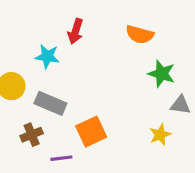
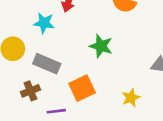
green star: (162, 74) -> (101, 46), moved
yellow star: (160, 135) -> (131, 98), moved

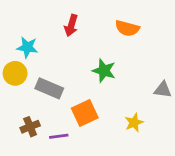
cyan star: (44, 23) -> (27, 47), moved
brown cross: (30, 91) -> (30, 127), moved

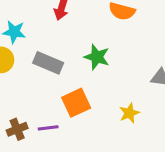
gray rectangle: (49, 88) -> (48, 63), moved
brown cross: (30, 127) -> (17, 129), moved

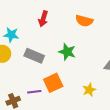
purple line: (48, 128) -> (34, 92), moved

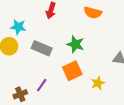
orange square: (53, 83) -> (72, 71), moved
purple line: (34, 92) -> (42, 85), turned -48

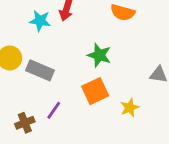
cyan star: (18, 27) -> (40, 21), moved
gray rectangle: (42, 48) -> (40, 70), moved

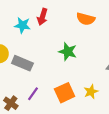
orange square: (95, 91) -> (65, 93), moved
brown cross: (25, 123) -> (11, 103), turned -32

